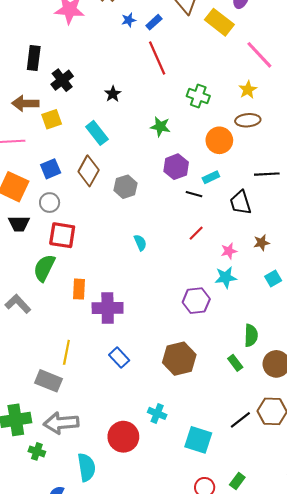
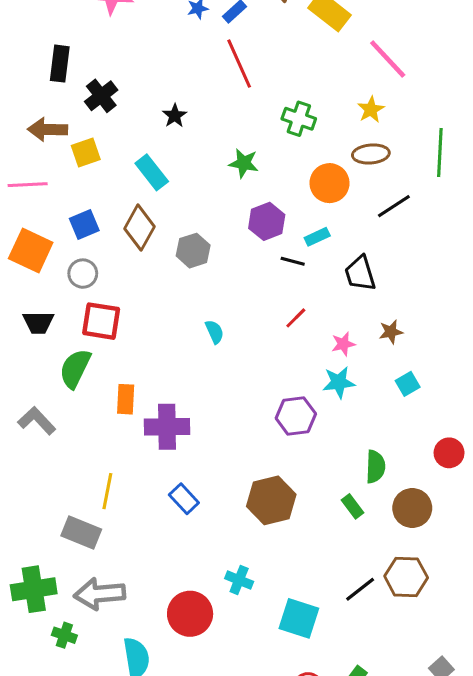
black line: (267, 174) -> (394, 206), moved, turned -30
black trapezoid: (19, 224) -> (38, 323), moved

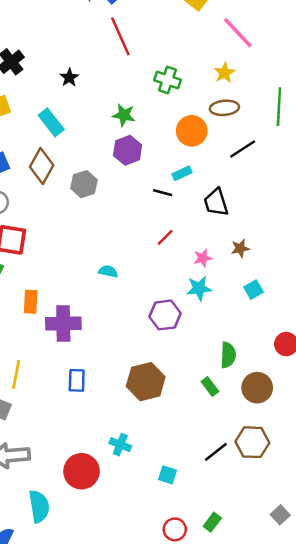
purple hexagon: (267, 221) -> (128, 150), moved
cyan semicircle: (215, 332) -> (108, 271), moved, turned -54
blue rectangle: (184, 499) -> (77, 380), turned 45
cyan square: (299, 618) -> (168, 475), size x0.6

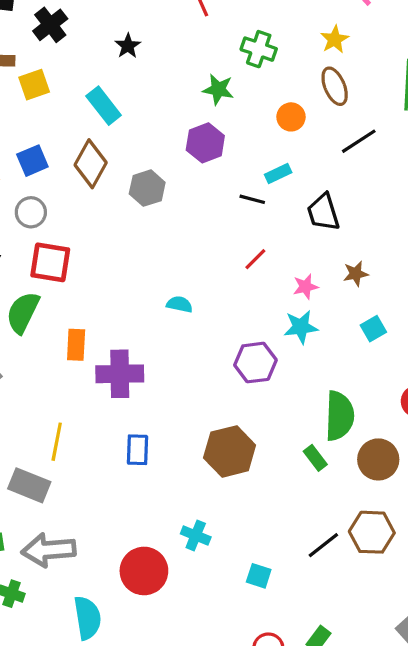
brown ellipse: (224, 108) -> (335, 86), turned 72
green star: (124, 115) -> (218, 89), moved
orange circle: (192, 131) -> (291, 117), size x0.7
green semicircle: (228, 355) -> (339, 416), size x1.4

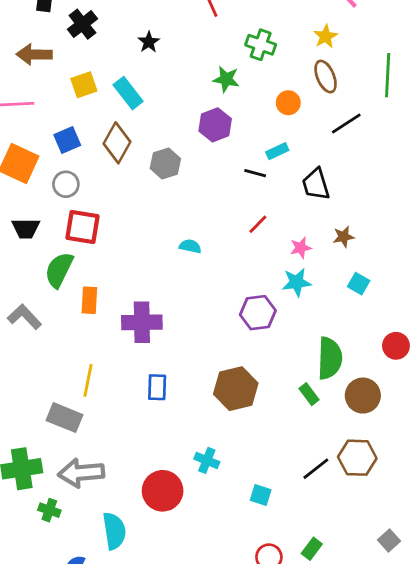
yellow square: (34, 85) -> (84, 85), moved
cyan semicircle: (180, 304) -> (190, 246), moved
cyan square: (373, 329) -> (359, 284), turned -30
orange rectangle: (76, 345) -> (89, 300), moved

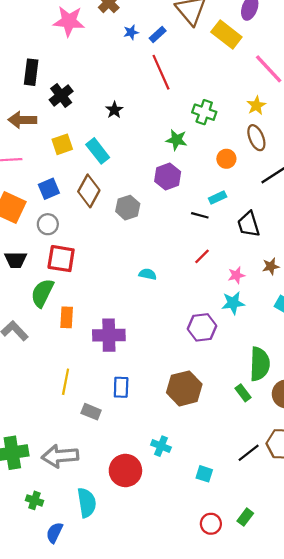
gray rectangle: (65, 418) -> (91, 412), moved, size x0.7
green cross: (49, 510) -> (34, 500), moved

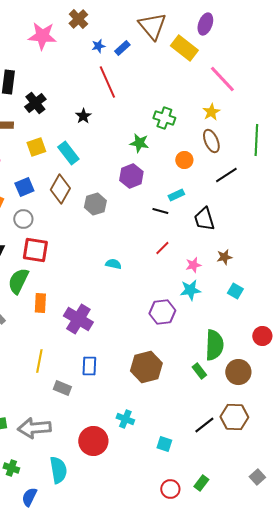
red line: (161, 72) -> (107, 82), moved
purple cross: (109, 335) -> (78, 319), turned 32

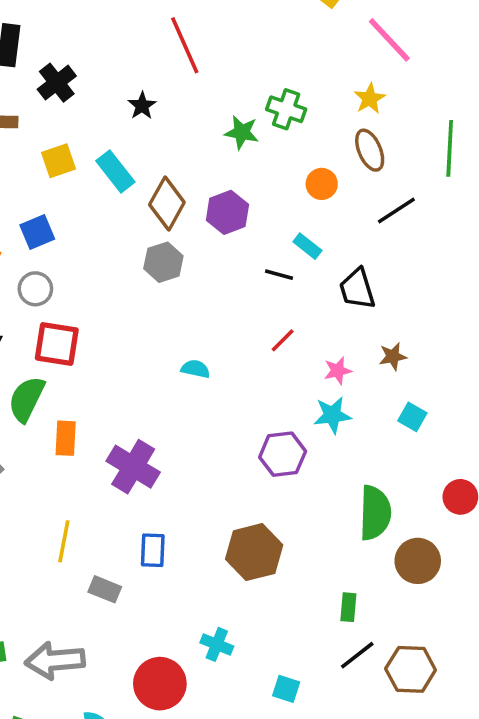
green star: (139, 143) -> (242, 132), moved
brown diamond: (60, 189) -> (167, 203), moved
cyan rectangle: (176, 195) -> (307, 246), turned 63
green rectangle: (199, 371) -> (348, 607), moved, turned 42
brown hexagon: (234, 417) -> (411, 669), moved

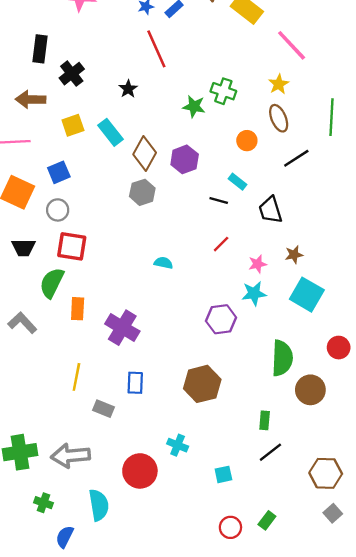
cyan square: (412, 417) -> (307, 295), size x1.8
brown hexagon: (411, 669) -> (326, 473), moved
cyan square: (286, 689) -> (223, 474), turned -30

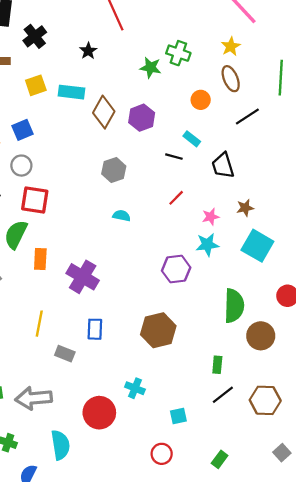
cyan rectangle: (111, 132) -> (71, 92), turned -45
gray hexagon: (142, 192) -> (114, 170), moved
brown hexagon: (326, 473) -> (265, 400), moved
red circle: (230, 527) -> (162, 454), moved

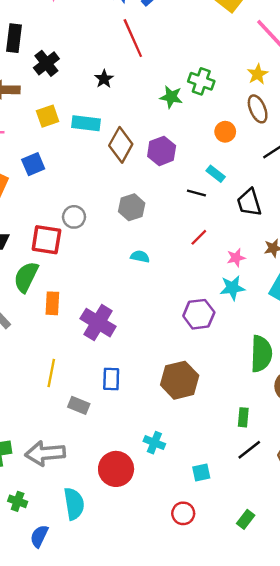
gray circle: (21, 166) -> (74, 217), moved

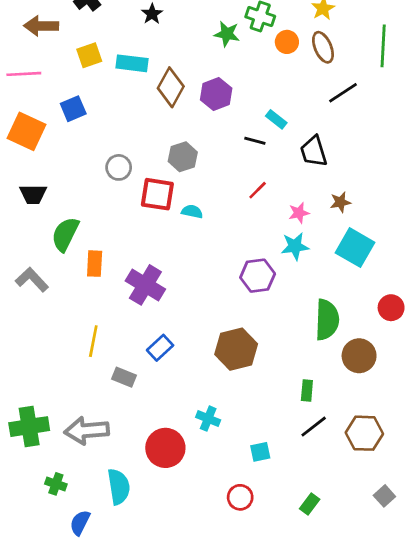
orange circle: (225, 132) -> (287, 42), moved
red square: (46, 240) -> (157, 194), moved
blue rectangle: (111, 379) -> (160, 348), turned 45

